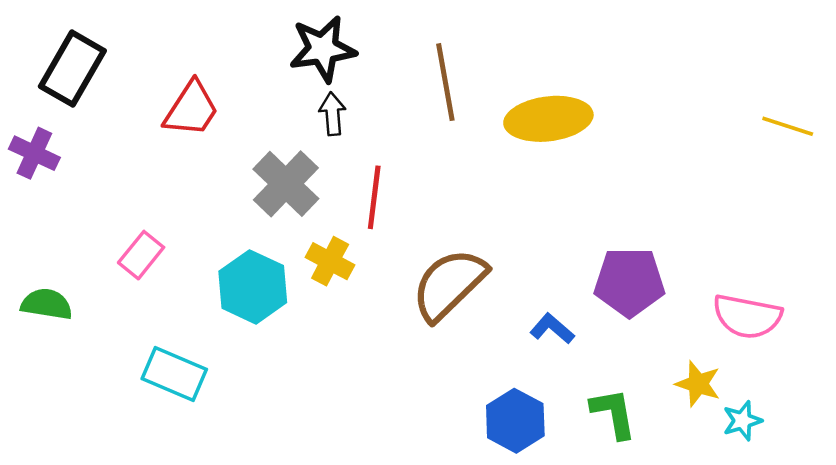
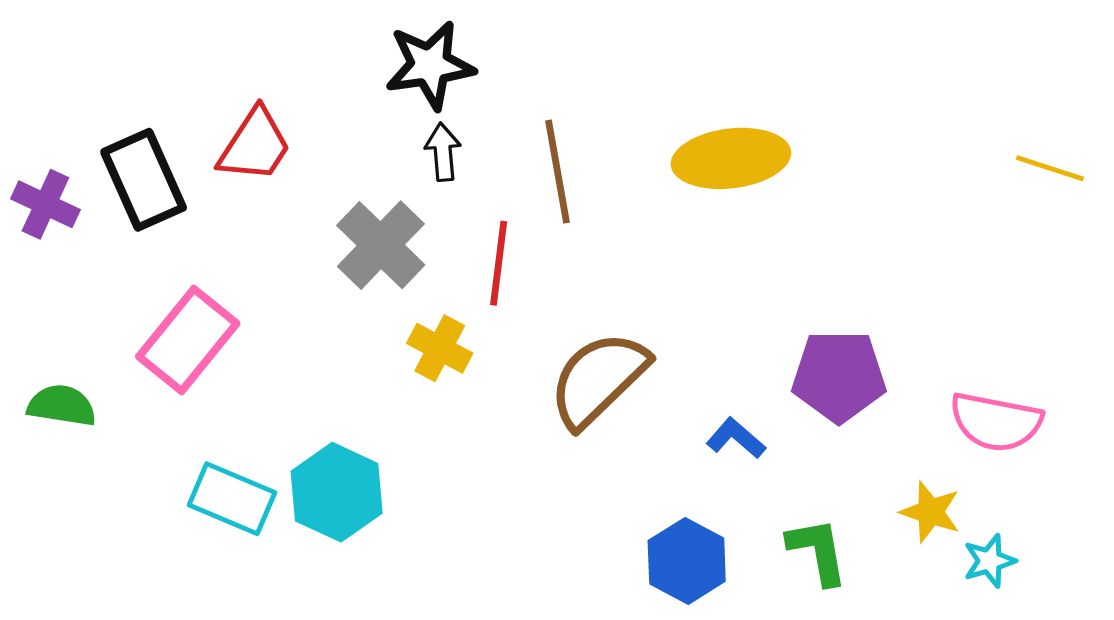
black rectangle: (72, 69) -> (144, 180), moved, turned -54
brown line: (445, 82) -> (557, 172), moved
pink rectangle: (141, 255) -> (188, 340), size x1.6
cyan hexagon: (253, 287) -> (337, 492), moved

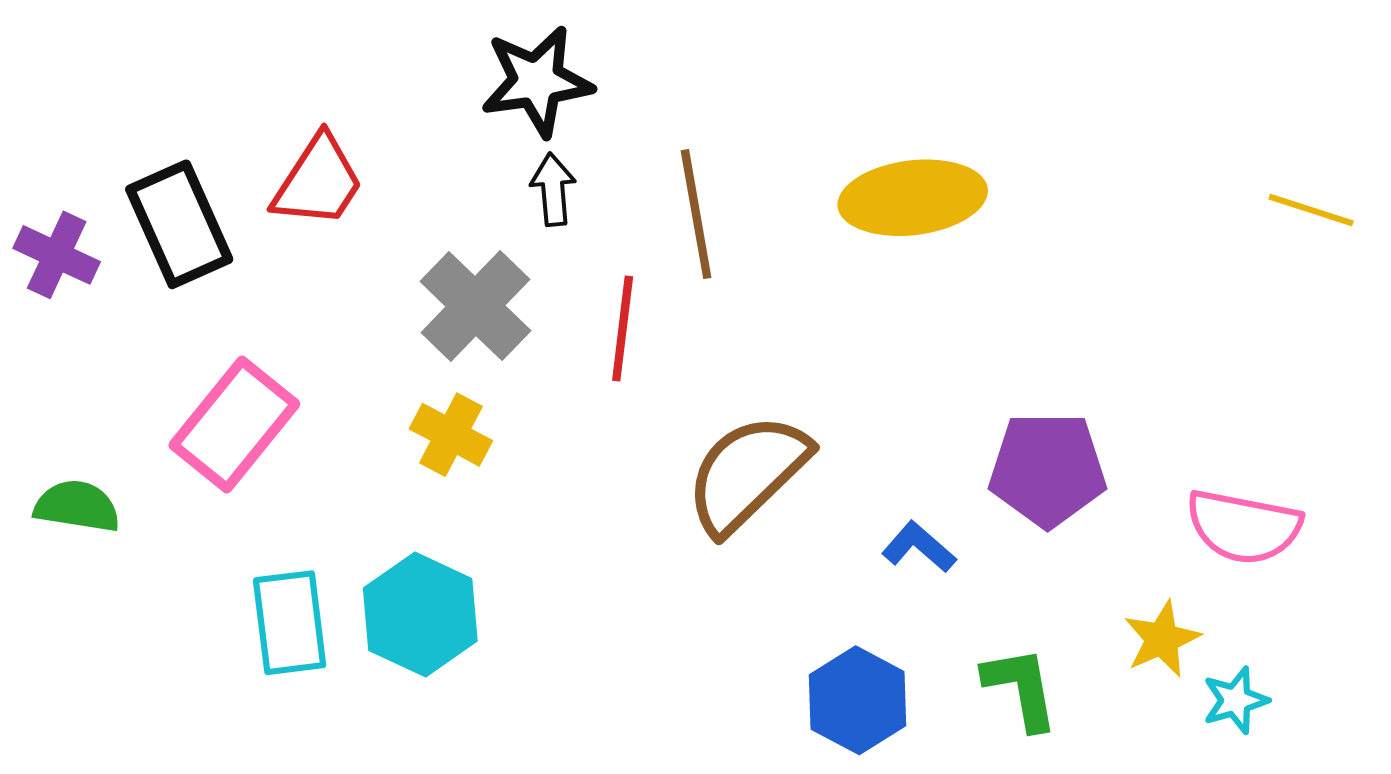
yellow cross: (440, 348) -> (451, 435), moved
cyan rectangle: (232, 499) -> (290, 623), turned 60
yellow star: (931, 512) -> (1162, 639), turned 30

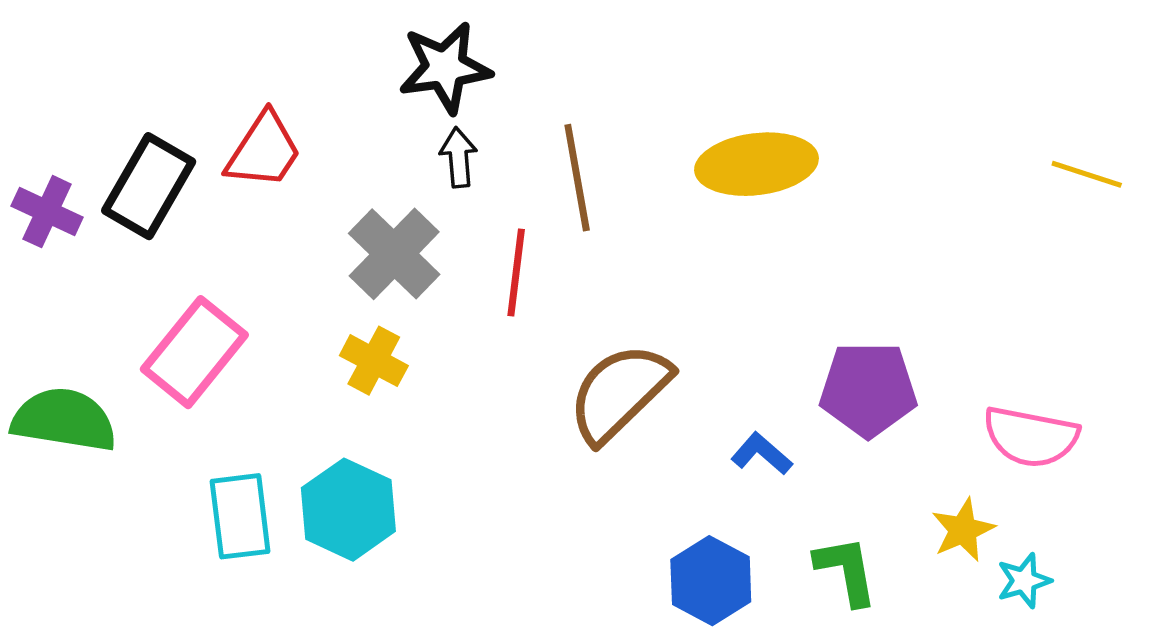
black rectangle: (179, 224) -> (149, 186), turned 54
green semicircle: (77, 506) -> (64, 420), size x1.5

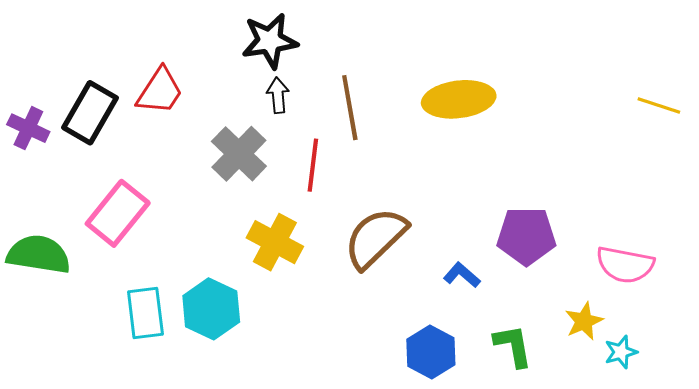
yellow cross: (374, 361) -> (275, 242), moved, size x1.4

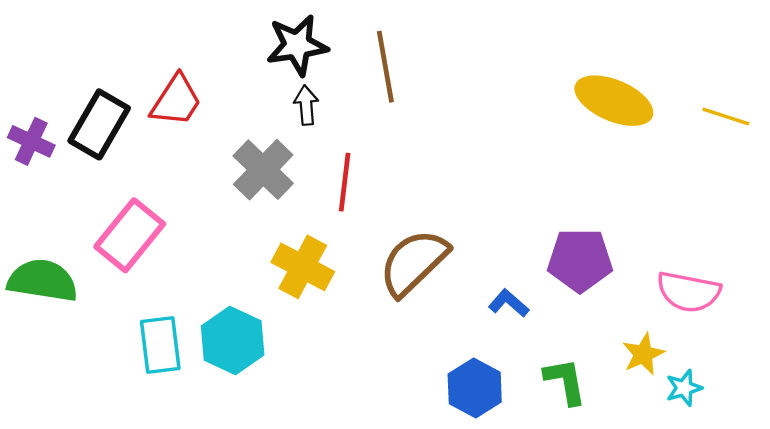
yellow ellipse: (459, 99) -> (614, 101), moved, turned 30
brown line: (350, 108) -> (385, 67), moved

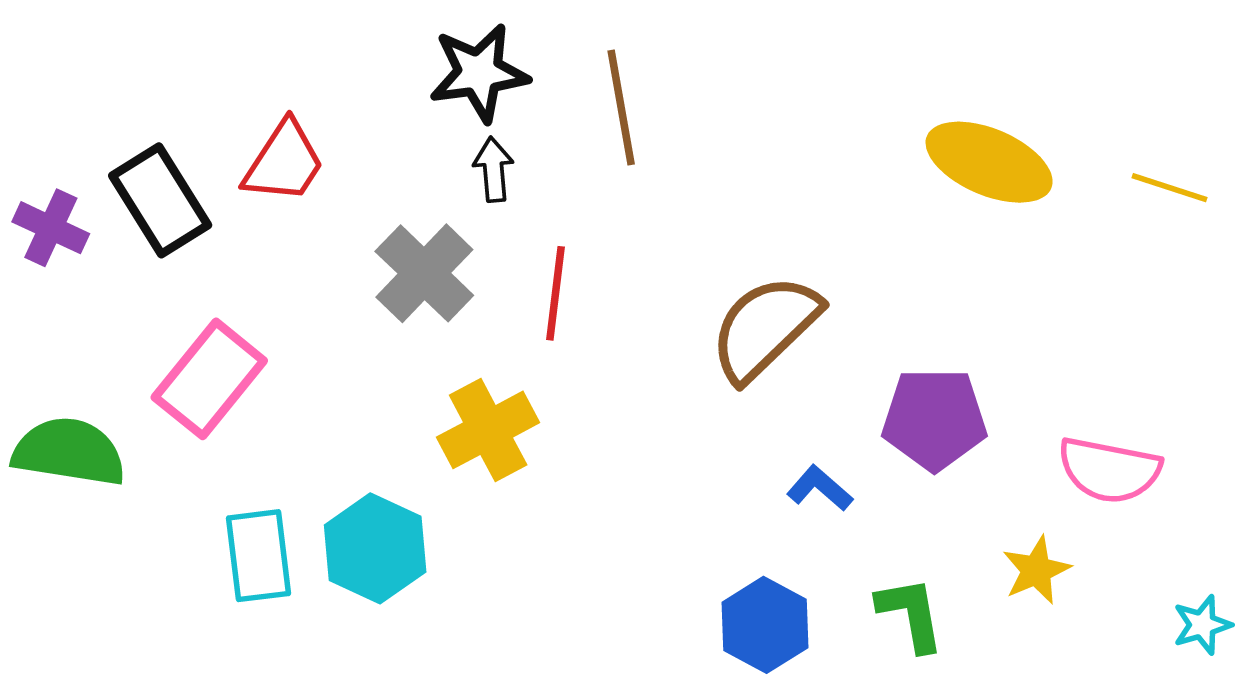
black rectangle: (99, 124) -> (160, 200), turned -62
brown semicircle: (414, 262) -> (765, 328), moved
yellow cross: (303, 267) -> (488, 430), turned 34
cyan star: (684, 388) -> (1202, 625), moved

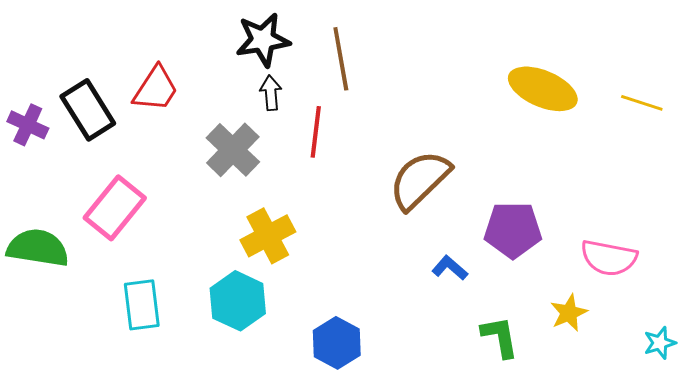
red line: (555, 293) -> (316, 132), moved
cyan hexagon: (375, 548) -> (238, 301), moved
blue hexagon: (765, 625) -> (337, 343), moved

